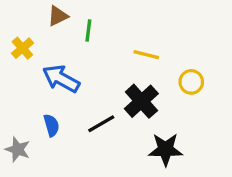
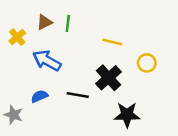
brown triangle: (58, 16) -> (44, 22), moved
black line: (101, 124) -> (78, 95), turned 40
blue semicircle: (51, 125) -> (39, 96), turned -98

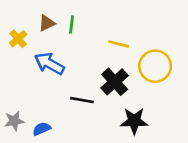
yellow circle: (147, 63) -> (155, 66), size x1.6
blue semicircle: (39, 96) -> (42, 129), moved
gray star: (13, 115) -> (14, 121), turned -30

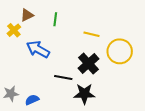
brown triangle: (47, 23) -> (27, 15), moved
black star: (134, 121) -> (84, 94), moved

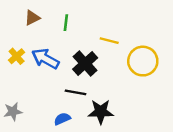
yellow cross: (14, 30) -> (17, 56), moved
black cross: (88, 63) -> (85, 63), moved
blue semicircle: (32, 100) -> (62, 119), moved

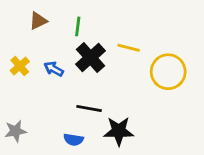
blue arrow: (45, 59) -> (54, 69), size x0.6
black cross: (85, 63) -> (90, 58), moved
blue semicircle: (62, 119) -> (73, 140), turned -147

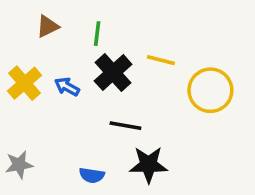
yellow cross: (20, 66) -> (24, 83), size x1.4
black line: (89, 108) -> (125, 126), moved

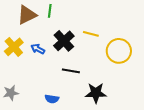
brown triangle: (47, 26) -> (27, 15), size x1.5
green line: (97, 34) -> (50, 11), moved
black star: (148, 165) -> (96, 93), moved

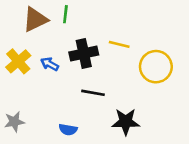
black cross: (64, 41) -> (84, 54), turned 30

